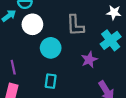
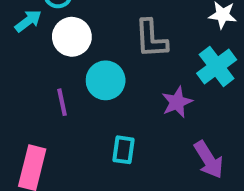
purple line: (13, 67) -> (62, 102), moved
cyan rectangle: (51, 81) -> (123, 150), moved

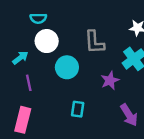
cyan arrow: (28, 21) -> (20, 58), moved
purple line: (62, 102) -> (29, 83), moved

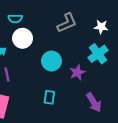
gray L-shape: (94, 42) -> (67, 23), moved, turned -110
cyan circle: (67, 67) -> (51, 61), moved

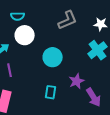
purple star: (77, 72) -> (77, 81), moved

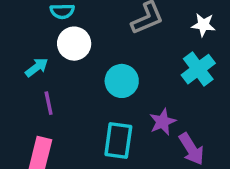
cyan rectangle: (51, 92) -> (118, 140), size x1.5

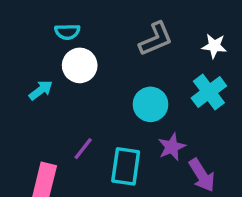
cyan circle: (122, 81) -> (150, 104), moved
purple line: (49, 103) -> (83, 149), moved, turned 50

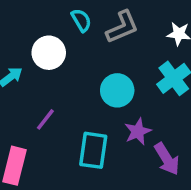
cyan semicircle: (67, 32) -> (81, 20), moved, turned -120
purple line: (83, 149) -> (45, 119), moved

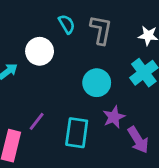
gray L-shape: (122, 27) -> (101, 30), turned -56
purple line: (45, 119) -> (37, 121), moved

